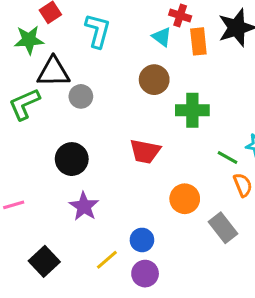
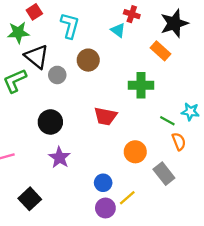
orange rectangle: (198, 41) -> (160, 51), moved, turned -42
black triangle: (53, 72) -> (37, 57), turned 40
brown circle: (154, 80) -> (88, 60), moved
yellow line: (107, 260) -> (127, 198), moved

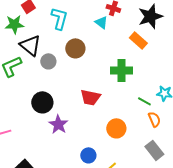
purple star: (60, 158) -> (58, 124), moved
gray rectangle: (164, 174) -> (154, 150), moved

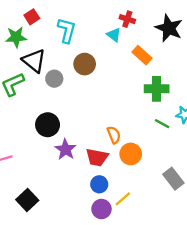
black star: (150, 16) -> (169, 28), turned -30
orange rectangle: (138, 40) -> (142, 55), moved
green cross: (121, 70) -> (157, 89), moved
red trapezoid: (90, 97) -> (97, 157), moved
orange semicircle: (154, 119) -> (114, 135), moved

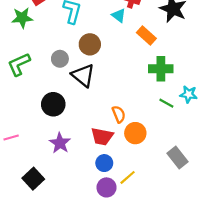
black triangle: (34, 61) -> (83, 75), moved
purple star: (66, 149) -> (60, 143), moved

